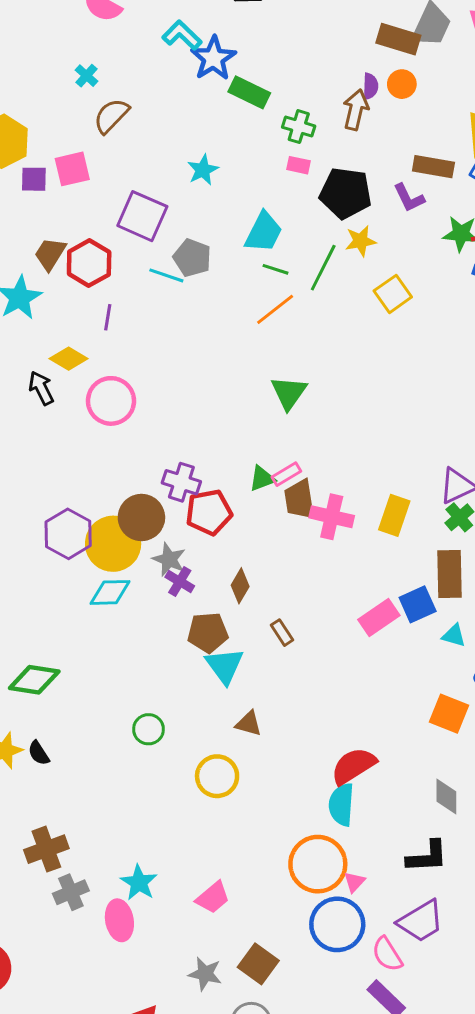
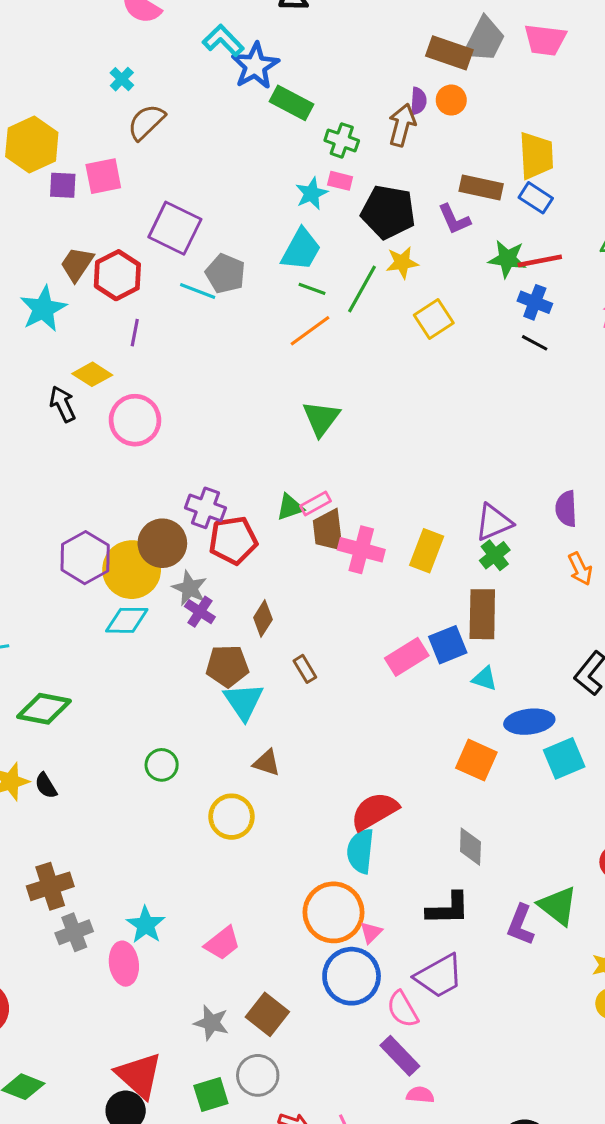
cyan star: (203, 170) -> (311, 193), moved

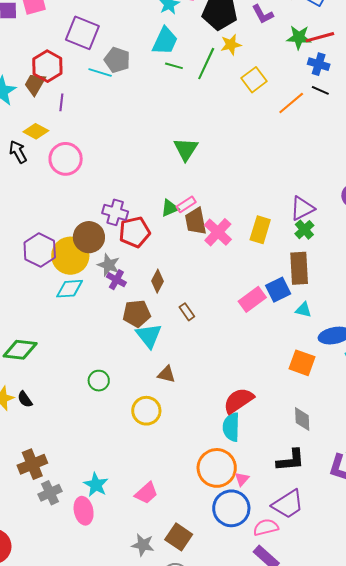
brown trapezoid: (77, 264) -> (35, 84), moved
orange line: (310, 331) -> (291, 103), moved
pink cross: (361, 550) -> (218, 232), turned 32
pink semicircle: (403, 1009) -> (266, 527), turned 110

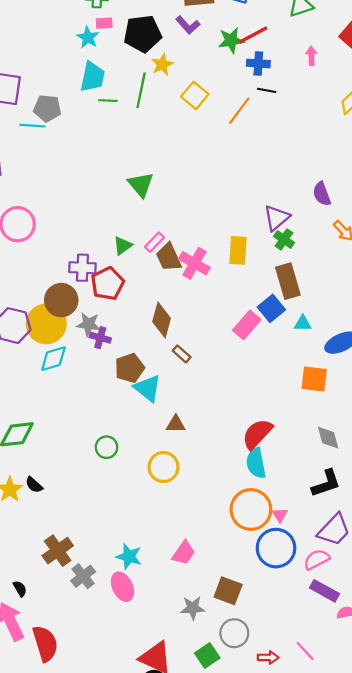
green triangle: (170, 208) -> (123, 246), moved
brown diamond: (157, 281) -> (162, 320), moved, size x1.4

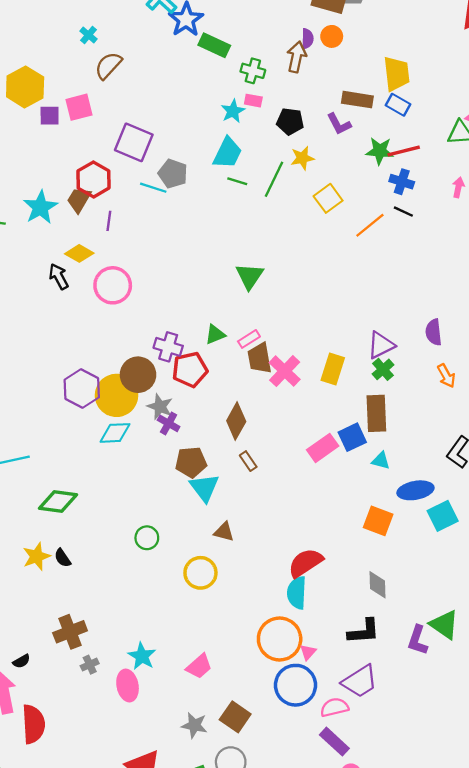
black pentagon: (143, 34) -> (290, 121), size x0.7
gray cross: (83, 576) -> (90, 665), size x0.7
black semicircle: (20, 589) -> (21, 661), turned 77

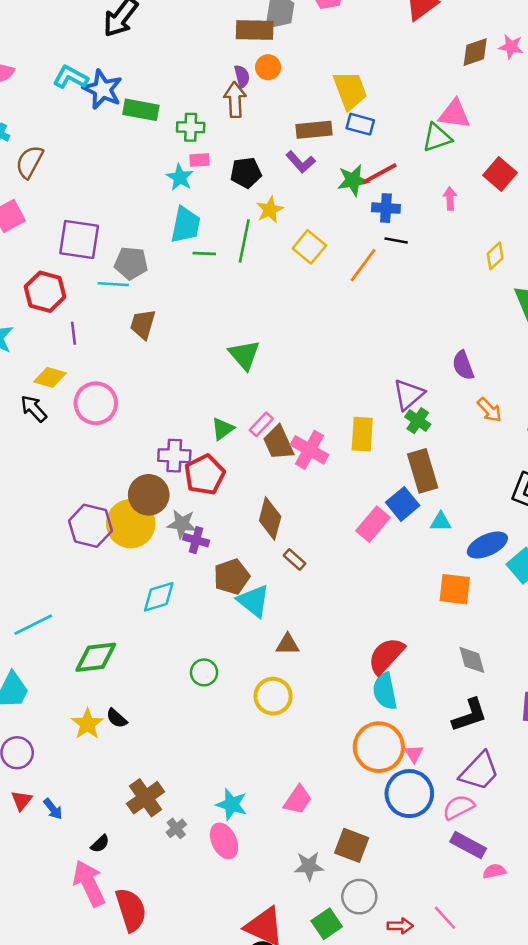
brown trapezoid: (79, 200) -> (143, 324), moved
cyan diamond: (115, 433) -> (159, 597), moved

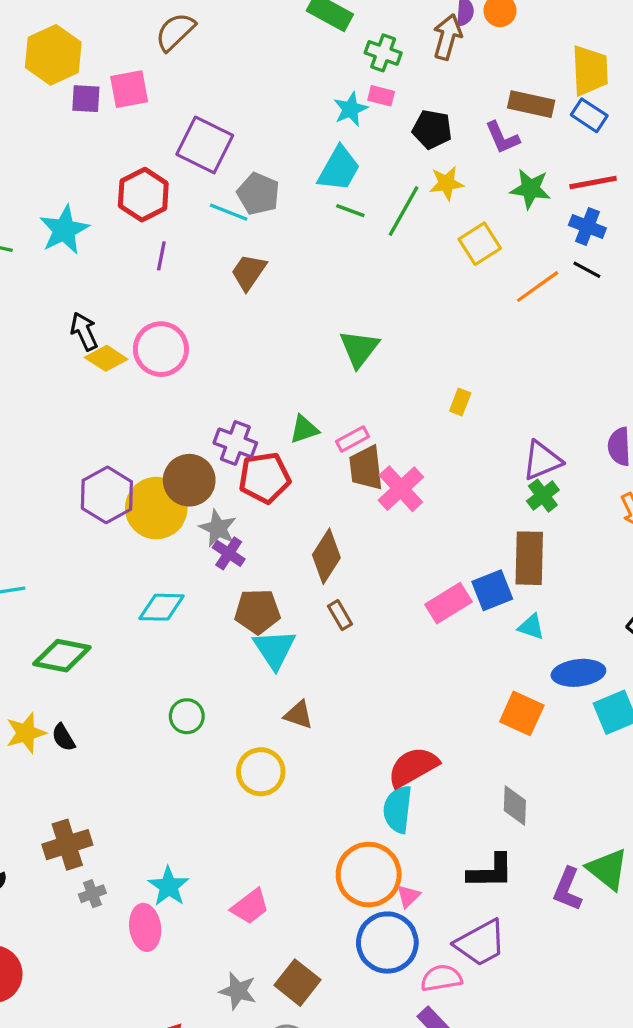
green star: (353, 180) -> (530, 189), moved
yellow diamond: (50, 377) -> (106, 358), moved
yellow rectangle: (362, 434) -> (460, 402), moved, size x0.6

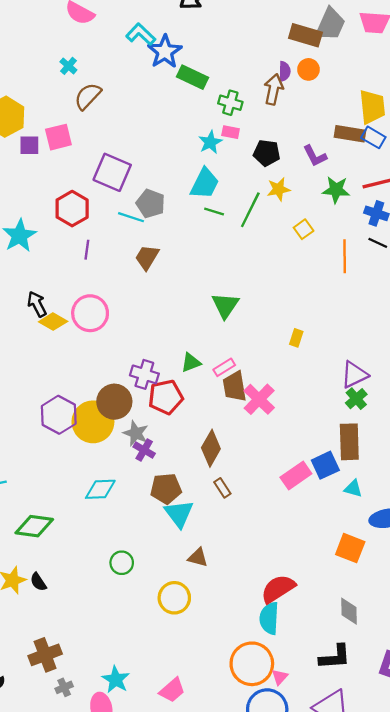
brown rectangle: (531, 104) -> (350, 134), moved
yellow square: (480, 244) -> (304, 229), size x0.7
orange line: (538, 287) -> (345, 256), turned -52

